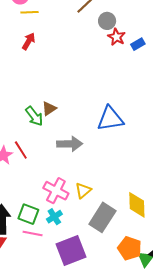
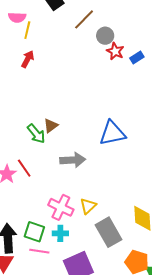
yellow line: (30, 12) -> (27, 30), turned -72
cyan cross: (54, 217) -> (60, 233), turned 35
gray rectangle: (102, 217) -> (109, 232), turned -60

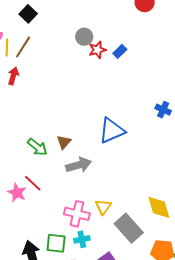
brown line: (84, 19) -> (23, 47), moved
red star: (115, 51) -> (97, 50), turned -30
brown triangle: (51, 126) -> (64, 142), moved

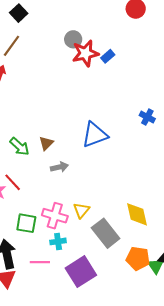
red star: (97, 50) -> (85, 53), size x1.5
gray arrow: (79, 165) -> (59, 167), size x0.7
green square: (56, 243) -> (26, 223), moved

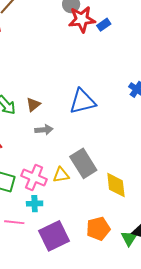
yellow triangle: (81, 210) -> (61, 175), turned 36
gray rectangle: (106, 233) -> (83, 163), moved
orange pentagon: (138, 258) -> (98, 229), moved, turned -30

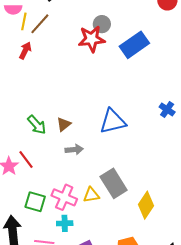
red star: (82, 19) -> (92, 39), moved
blue rectangle: (104, 25) -> (134, 45), size x2.0
yellow diamond: (116, 185) -> (146, 205), turned 40

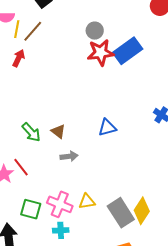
red star: (92, 39) -> (101, 53), moved
blue triangle: (113, 121) -> (107, 128), size x0.7
brown triangle: (64, 124) -> (58, 131), turned -42
gray rectangle: (114, 183) -> (121, 213), moved

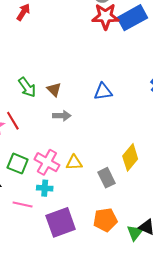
yellow diamond: (142, 211) -> (130, 157), moved
gray rectangle: (121, 213) -> (106, 178), size x0.7

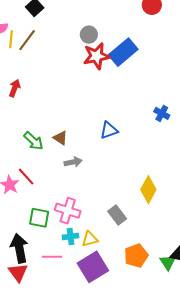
red arrow: (23, 12) -> (15, 88), moved
yellow triangle: (74, 163) -> (90, 239), moved
gray rectangle: (106, 178) -> (117, 215), moved

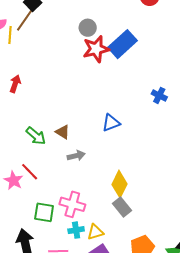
brown line: (27, 40) -> (25, 20), moved
blue cross: (162, 113) -> (159, 95), moved
yellow diamond: (148, 190) -> (119, 184), moved

